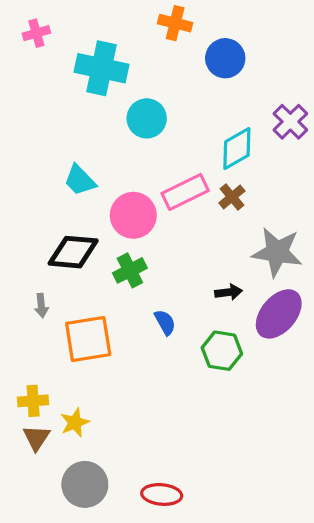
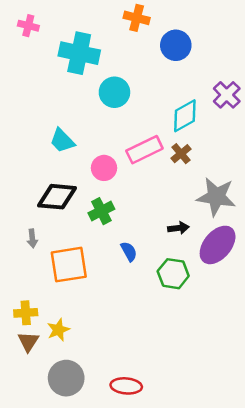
pink cross: (36, 33) -> (28, 26), turned 30
pink circle: (133, 215) -> (104, 168), size x0.7

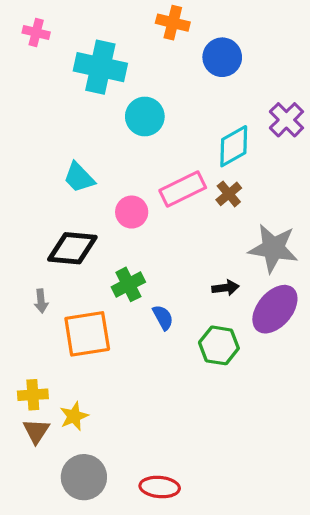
green cross: (101, 211) -> (128, 284), moved

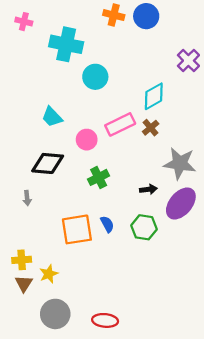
blue circle: (222, 57) -> (146, 16), moved
purple cross: (286, 120) -> (188, 61), moved
green cross: (128, 284) -> (99, 177), moved
blue semicircle: (163, 317) -> (107, 224), moved
orange square: (87, 334) -> (77, 229), moved

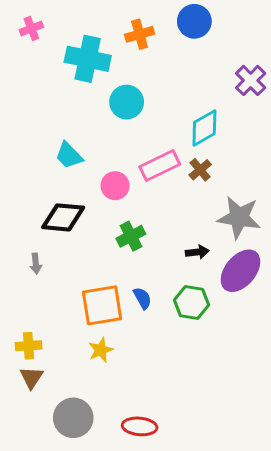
orange cross: (114, 15) -> (140, 34), moved, turned -30
pink cross: (24, 22) -> (31, 29), turned -35
yellow star: (49, 274) -> (101, 350), moved

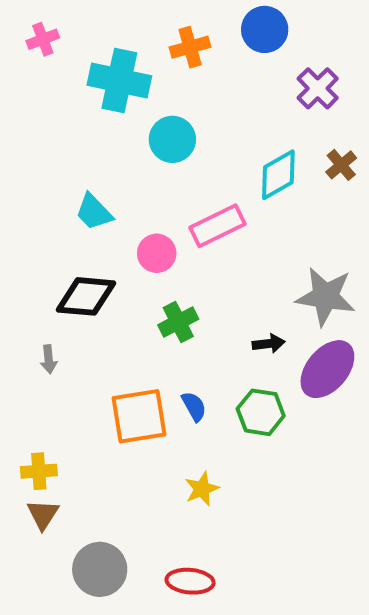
purple cross: (251, 80) -> (318, 88), moved
brown cross: (200, 170) -> (341, 165), moved
yellow star: (101, 350) -> (202, 489), moved

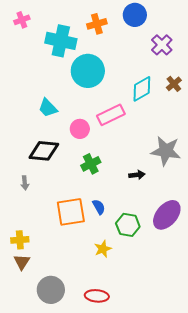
cyan circle: (172, 139) -> (88, 71), size x1.4
purple ellipse: (327, 369) -> (167, 215), moved
green hexagon: (261, 412) -> (128, 225), moved

